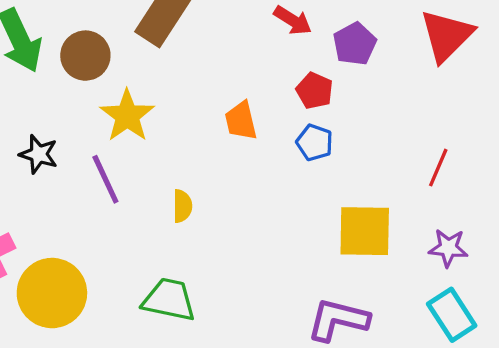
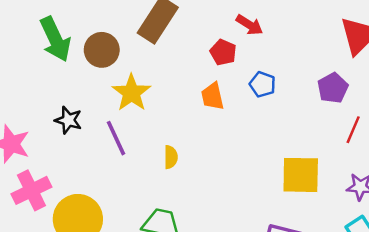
purple pentagon: (355, 44) -> (333, 88), moved
red pentagon: (315, 91) -> (223, 52), moved
blue pentagon: (315, 143) -> (263, 84), moved

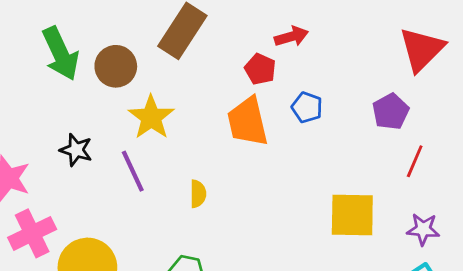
red arrow: (249, 25) -> (291, 37), turned -48
orange trapezoid: (212, 96) -> (248, 122), size x1.5

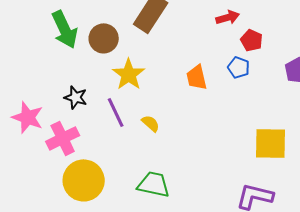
red pentagon: (260, 69) -> (252, 40), moved
orange trapezoid: (248, 122) -> (197, 77), size x0.7
yellow semicircle: (198, 194) -> (151, 123), moved, turned -48
pink cross: (32, 233) -> (63, 138), moved

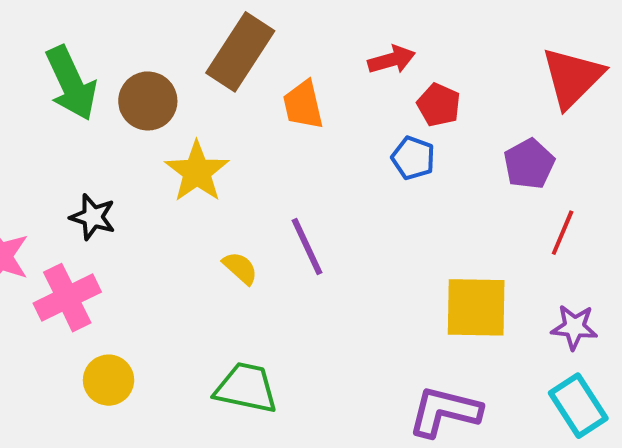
orange trapezoid: (197, 77) -> (303, 105), moved
purple line: (116, 112) -> (307, 246), moved
yellow circle: (84, 180) -> (109, 380), size x0.6

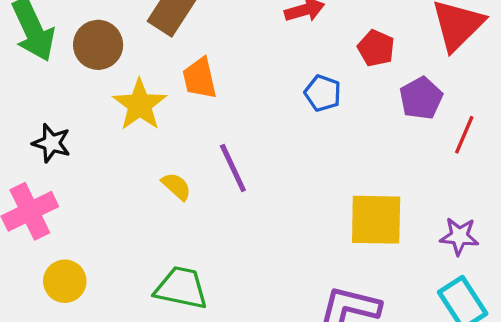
orange trapezoid: (303, 105) -> (200, 78), moved
red pentagon: (439, 105) -> (376, 48), moved
red line: (563, 233) -> (464, 135), moved

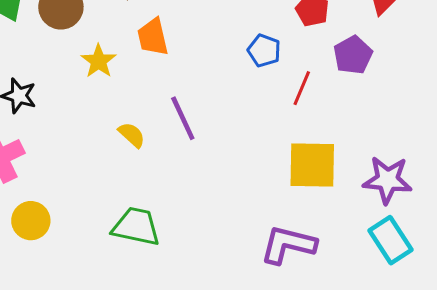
yellow star: (140, 105) -> (99, 61), size x0.7
red line: (464, 135) -> (302, 88), moved
purple star: (459, 236) -> (387, 180), size x1.4

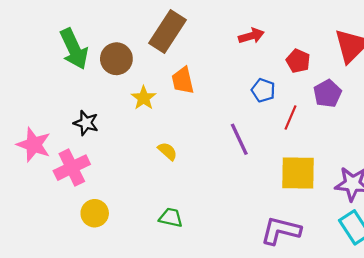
purple line: (183, 118) -> (239, 139), moved
green trapezoid: (136, 227) -> (171, 218), size x0.7

